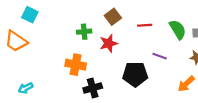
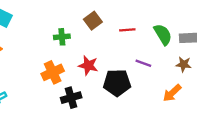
red star: (109, 43) -> (88, 65), moved, turned 30
orange cross: (76, 65) -> (53, 72), turned -36

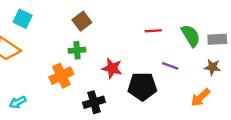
brown square: (93, 21) -> (82, 21), moved
green cross: (62, 37) -> (77, 50), moved
orange cross: (53, 72) -> (61, 76), moved

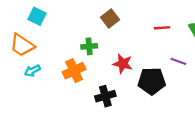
brown square: (82, 21) -> (110, 19), moved
cyan arrow: (18, 102) -> (32, 71), moved

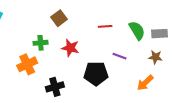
red star: (123, 64) -> (70, 48), moved

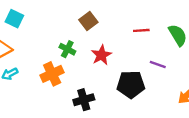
green cross: (41, 43) -> (67, 49), turned 32
red star: (70, 48) -> (101, 55), turned 30

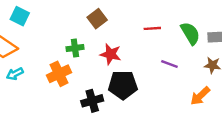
green cross: (67, 49) -> (75, 48), turned -35
red star: (101, 55) -> (111, 54), turned -30
black pentagon: (131, 84) -> (123, 85), moved

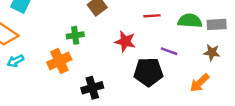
green semicircle: (190, 33) -> (190, 21), turned -55
red star: (111, 54) -> (125, 41), moved
black pentagon: (123, 85) -> (148, 72), moved

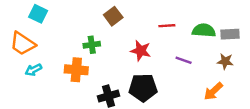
orange cross: (59, 61) -> (76, 70), turned 30
black pentagon: (148, 72) -> (143, 88), moved

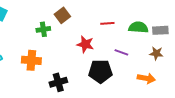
green cross: (92, 45) -> (43, 29), moved
black pentagon: (143, 88) -> (100, 71), moved
orange arrow: (213, 91) -> (146, 78), turned -126

